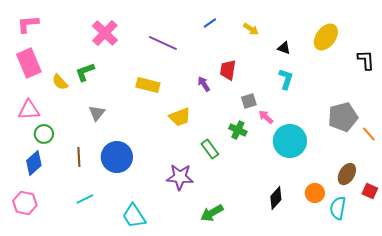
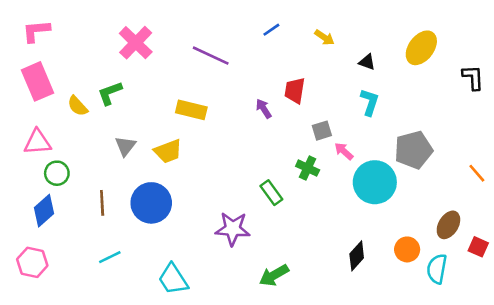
yellow trapezoid: (180, 117) -> (168, 151), moved
gray pentagon: (343, 117) -> (414, 150), moved

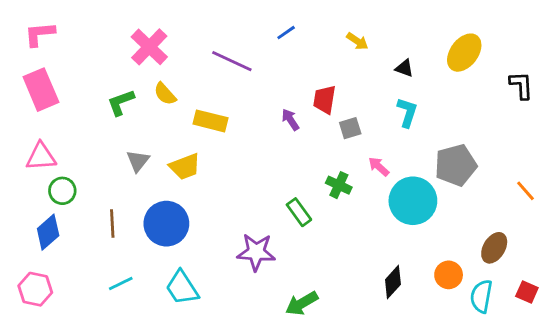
blue line: (271, 30) -> (286, 33), moved
yellow semicircle: (78, 106) -> (165, 94), moved
gray square: (322, 131) -> (350, 128), moved
red square: (478, 247) -> (527, 292), moved
cyan trapezoid: (173, 279) -> (182, 288), moved

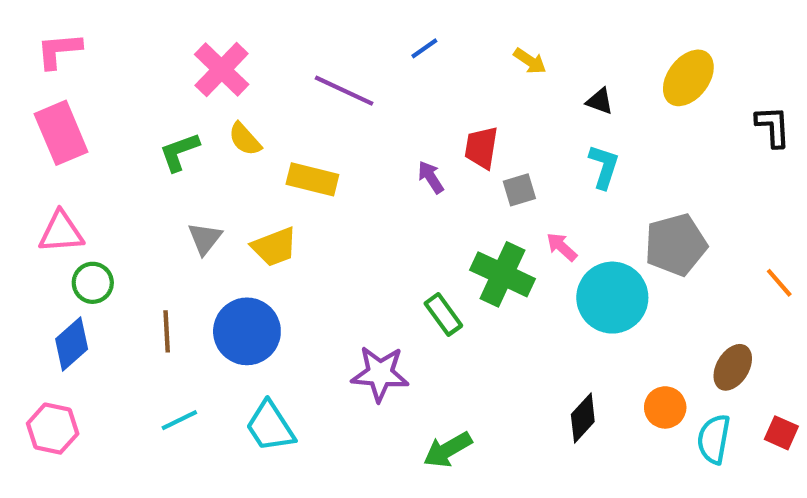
green cross: (339, 185) -> (503, 274), size x1.6

